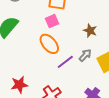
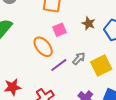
pink square: (52, 21) -> (59, 30), moved
brown star: (90, 31) -> (89, 23), moved

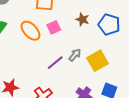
orange ellipse: (43, 47) -> (30, 31), moved

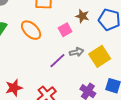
pink square: (54, 27) -> (65, 30), moved
gray arrow: (75, 55) -> (77, 52), turned 40

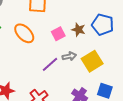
brown star: (82, 16) -> (78, 30), moved

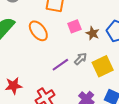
pink square: (58, 34) -> (74, 26), moved
gray arrow: (69, 56) -> (81, 59), turned -40

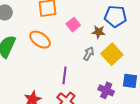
brown star: (93, 33) -> (99, 32), moved
purple line: (60, 65) -> (65, 75), moved, turned -30

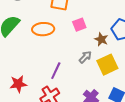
orange ellipse: (40, 40) -> (43, 29), turned -55

